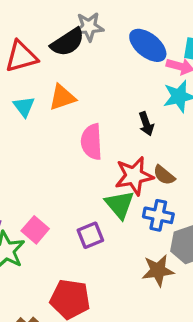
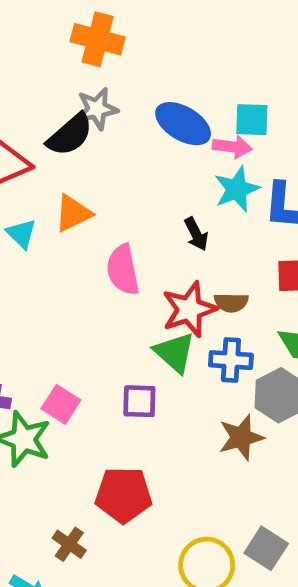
brown semicircle: (164, 175) -> (231, 303), turned -30
purple square: (90, 235) -> (139, 401), turned 32

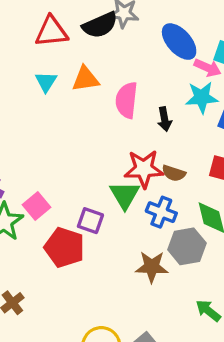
pink semicircle: (123, 270) -> (127, 100), moved
red pentagon: (123, 495) -> (65, 247), moved

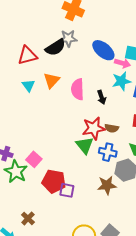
orange triangle: (85, 79) -> (51, 80), turned -30
purple square: (90, 221) -> (67, 190), moved

